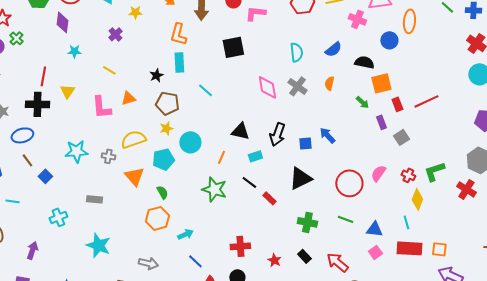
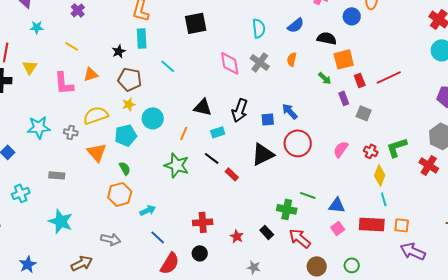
gray square: (401, 137) -> (364, 113), turned -35
red circle: (349, 183) -> (298, 143), moved
green cross: (307, 222) -> (287, 209), moved
cyan line: (406, 222) -> (384, 199), moved

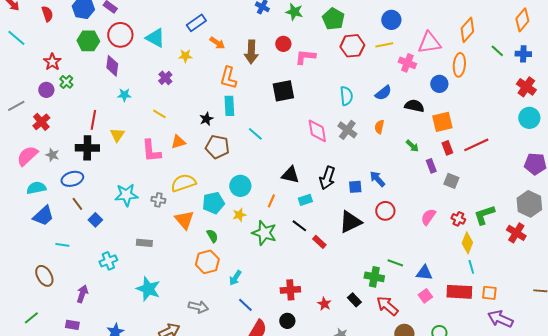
orange square: (344, 59) -> (442, 122), moved
yellow star: (129, 104) -> (239, 215), moved
red circle: (298, 143) -> (385, 211), size x0.7
cyan arrow: (148, 210) -> (235, 278), turned 147

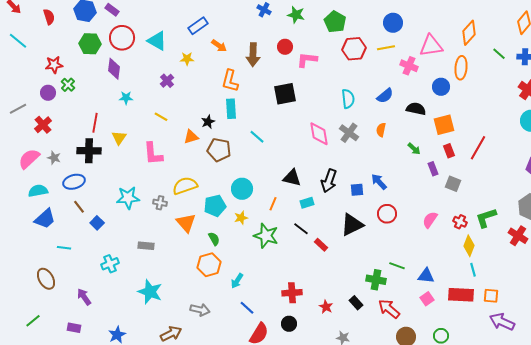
red star: (52, 62) -> (54, 65), turned 30
orange triangle: (178, 142) -> (191, 137), moved
red line: (476, 145) -> (478, 148), turned -35
purple arrow: (82, 294) -> (84, 297), turned -54

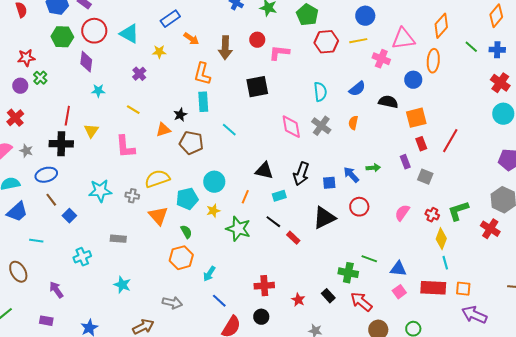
green arrow: (414, 149) -> (373, 168), moved, turned -48
cyan star: (150, 292) -> (122, 285), size x0.7

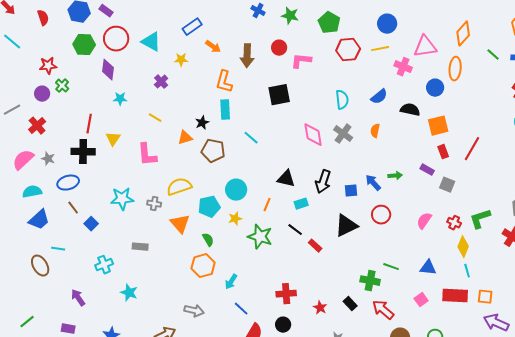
purple rectangle: (405, 162) -> (427, 170), turned -40
blue triangle: (398, 269) -> (428, 268), moved
brown ellipse: (18, 272) -> (40, 266), moved
cyan star: (122, 285) -> (129, 293), moved

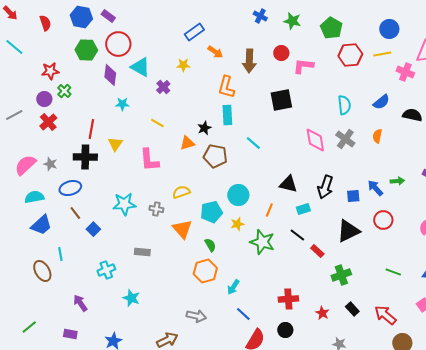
cyan triangle: (151, 42) -> (140, 67), moved
red cross: (37, 126) -> (48, 122), moved
yellow semicircle: (179, 187) -> (181, 192), size x0.7
cyan line: (58, 249) -> (60, 254), turned 72
green cross: (370, 281) -> (341, 275), moved, turned -30

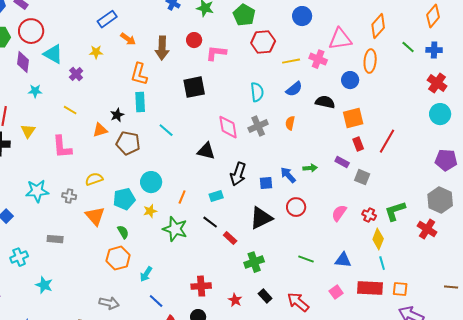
yellow line: (382, 54) -> (291, 61), moved
gray cross: (345, 139) -> (258, 126), turned 30
black triangle: (288, 184) -> (206, 151), moved

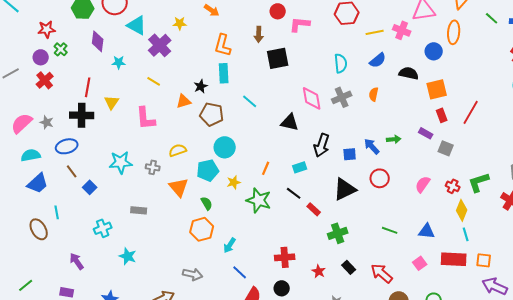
brown arrow: (162, 48) -> (259, 34), moved, size x0.7
purple diamond: (23, 62) -> (98, 41), moved
purple cross: (76, 74) -> (160, 45), size x1.6
cyan circle: (151, 182) -> (225, 147), moved

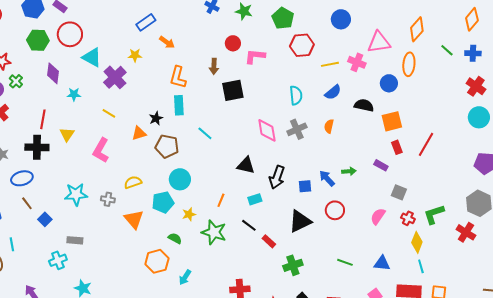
pink L-shape: (146, 118) -> (101, 150), turned 35
black triangle: (290, 122) -> (246, 165), moved
gray square: (446, 148) -> (399, 192), moved
green semicircle: (207, 203) -> (175, 238), moved, turned -32
gray rectangle: (139, 210) -> (75, 240), moved

